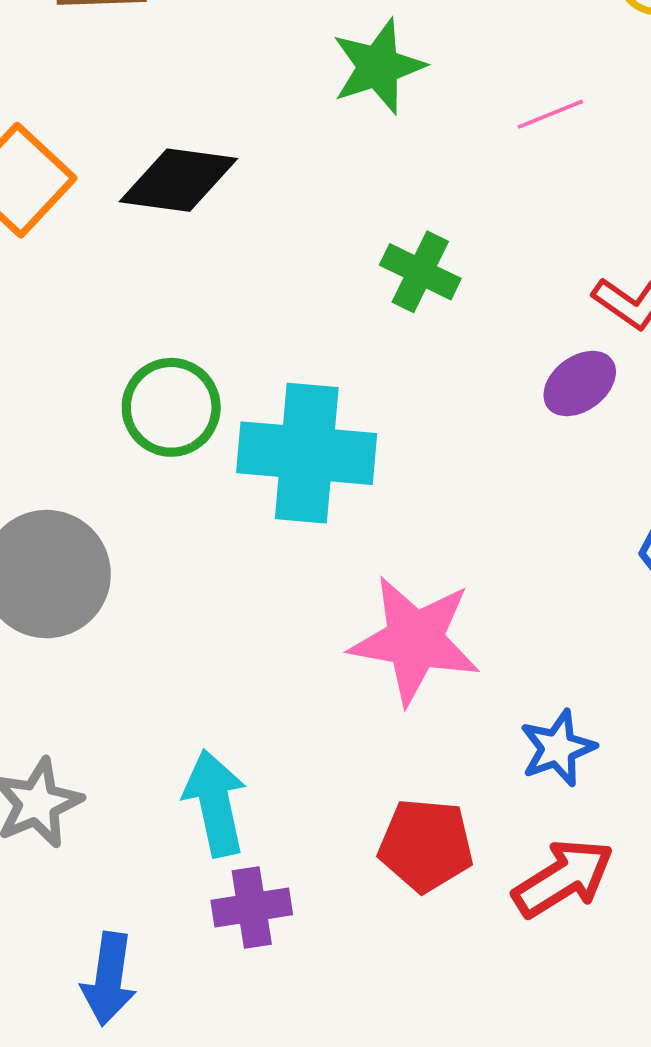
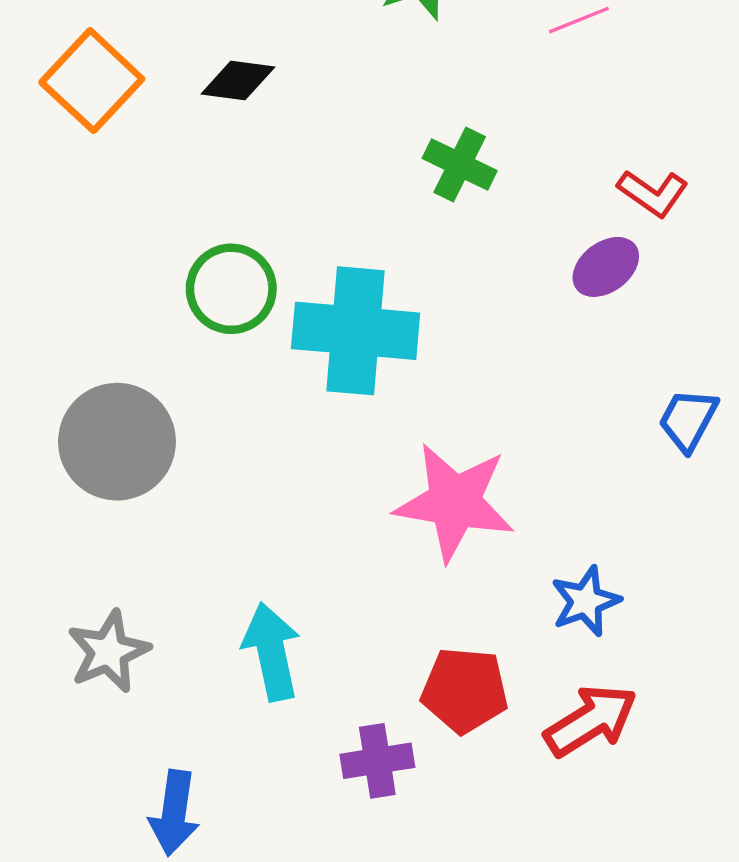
black diamond: (178, 180) -> (238, 81), size x0.7
purple cross: (252, 907) -> (377, 761), moved

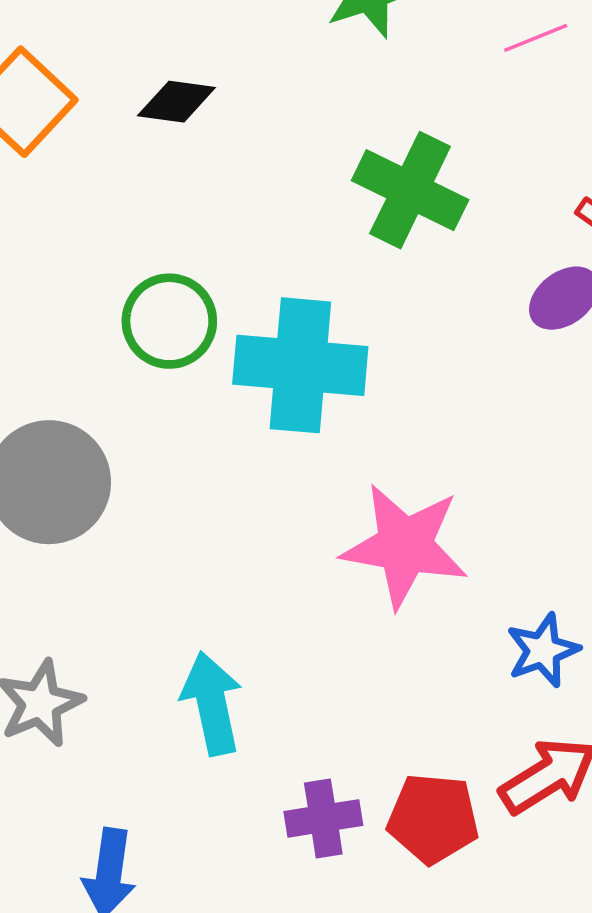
green cross: (460, 164) -> (410, 190), size x1.5
red pentagon: (465, 690) -> (433, 818), moved

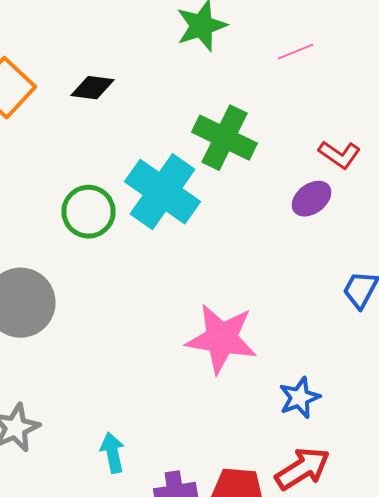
cyan cross: (300, 365) -> (162, 192), moved, turned 30
cyan arrow: (212, 703) -> (112, 453), moved, size x0.7

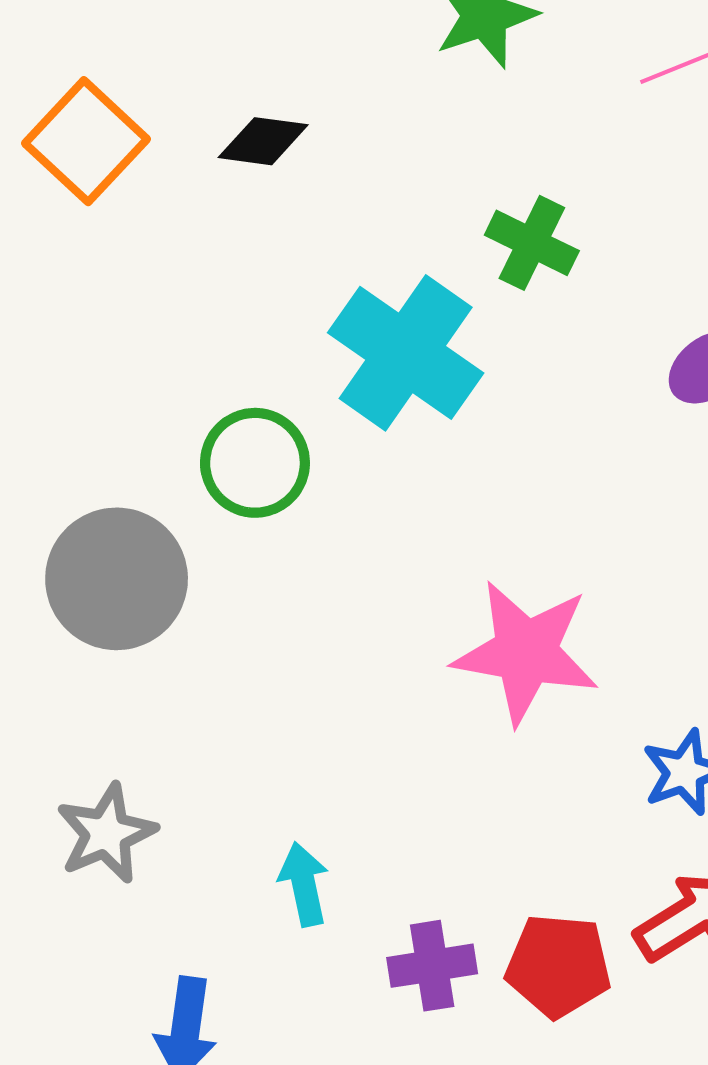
green cross: (224, 138) -> (532, 243), size x0.7
green circle: (88, 212) -> (255, 463), moved

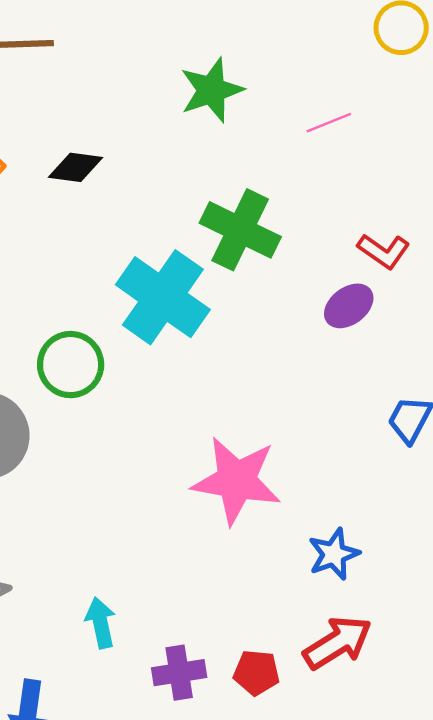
green cross: (532, 243) -> (240, 230), size x1.4
red pentagon: (558, 966) -> (256, 673), size x0.7

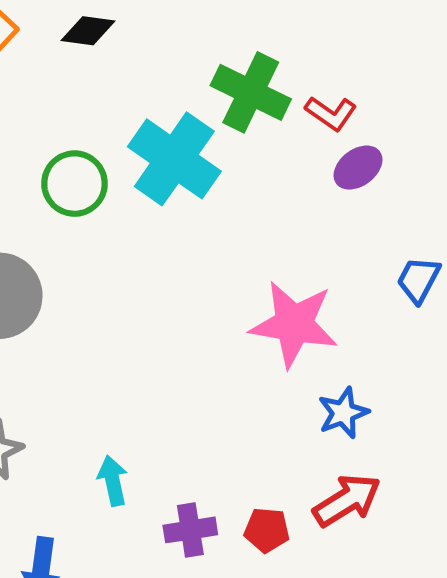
red L-shape: (384, 251) -> (331, 113), moved
green circle: (71, 365) -> (74, 184), moved
pink star: (236, 481) -> (294, 324), moved

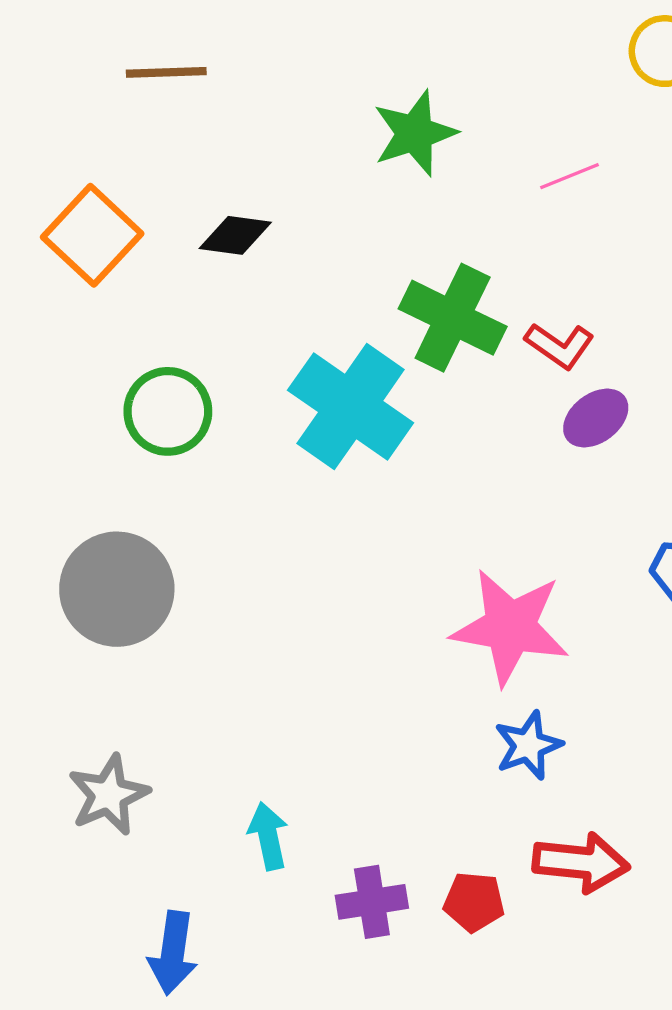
green circle: (74, 184) -> (168, 411), moved
blue star: (343, 413) -> (528, 746), moved
red arrow: (347, 500) -> (581, 862), turned 38

